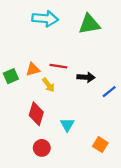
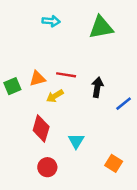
cyan arrow: (45, 19) -> (51, 21), size x0.6
black arrow: (86, 77) -> (97, 87), turned -84
yellow arrow: (48, 85) -> (55, 96), turned 96

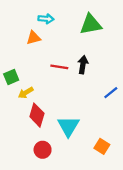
orange triangle: (37, 79) -> (34, 38), moved
black arrow: (97, 87) -> (83, 65), moved
yellow arrow: (55, 96) -> (26, 93), moved
cyan triangle: (76, 141) -> (68, 126), size x1.5

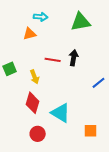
yellow arrow: (26, 93) -> (35, 77), moved, turned -80
cyan triangle: (68, 126) -> (61, 113), turned -30
orange square: (102, 146) -> (91, 131), turned -32

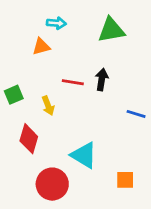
blue line: (99, 83) -> (136, 114), turned 56
red diamond: (33, 103) -> (29, 139), moved
red circle: (38, 134) -> (52, 184), size x1.5

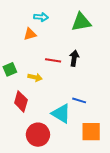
yellow arrow: (48, 106) -> (35, 77), turned -56
blue line: (136, 114) -> (79, 100), moved
orange square: (125, 180) -> (91, 132), size x1.5

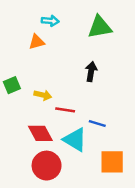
red line: (53, 60) -> (65, 110), moved
red diamond: (21, 101) -> (40, 133), moved, turned -45

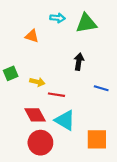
cyan arrow: (50, 21) -> (57, 18), moved
orange triangle: (37, 42) -> (32, 36), turned 32
blue line: (97, 123) -> (101, 88), moved

